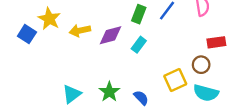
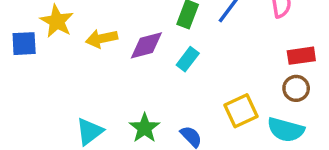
blue square: (27, 34) -> (24, 44), turned -36
brown circle: (201, 65) -> (296, 88), moved

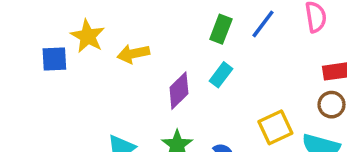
purple diamond: (146, 45) -> (179, 91), moved, turned -30

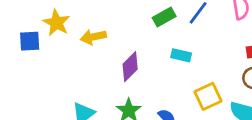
green rectangle: (221, 29) -> (164, 17), turned 40
cyan rectangle: (221, 75) -> (181, 55), moved, turned 66

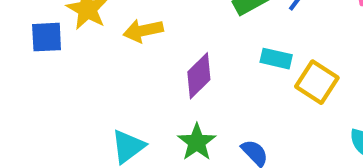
yellow square: (208, 96) -> (317, 82), moved, turned -32

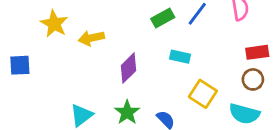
blue square: (47, 37) -> (20, 65), moved
yellow square: (317, 82) -> (203, 94), moved

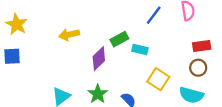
green rectangle: (163, 18) -> (119, 39), moved
yellow star: (54, 24) -> (17, 24), moved

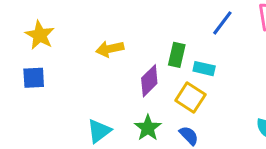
green rectangle: (119, 39) -> (177, 55), turned -48
yellow square: (158, 79) -> (190, 97), moved

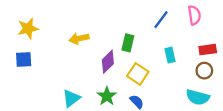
yellow star: (40, 35) -> (28, 28), turned 30
cyan rectangle: (204, 69) -> (170, 55), moved, turned 64

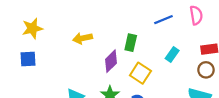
blue line: (161, 20) -> (163, 20), turned 30
cyan rectangle: (170, 55) -> (172, 55), turned 48

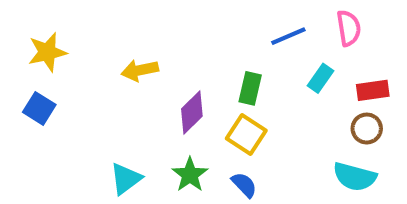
green rectangle: (131, 43) -> (250, 88), moved
cyan rectangle: (172, 55) -> (321, 78), moved
blue square: (28, 59) -> (39, 108), turned 35

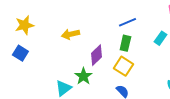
blue line: (288, 36) -> (127, 22), moved
green star: (190, 175) -> (83, 76), moved

